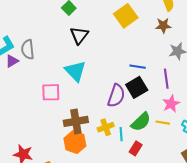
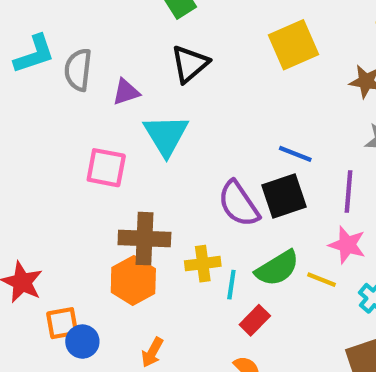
purple triangle: (12, 61) -> (126, 92), moved
purple semicircle: (116, 96) -> (239, 204), turned 115
pink star: (171, 104) -> (347, 245), turned 30

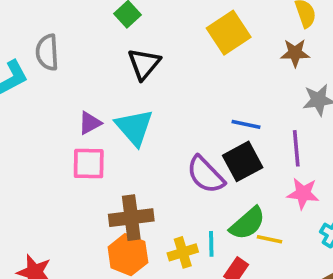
gray semicircle: (78, 70) -> (47, 52), moved
purple triangle: (126, 92) -> (90, 123), moved
yellow cross: (203, 264) -> (183, 252), moved
yellow line: (321, 280) -> (269, 239), moved

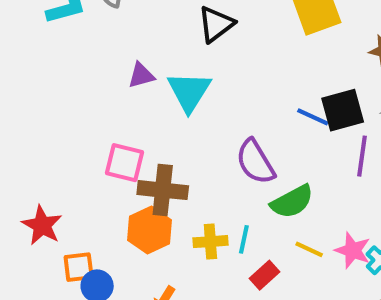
black square: (243, 161) -> (343, 110), moved
pink square: (89, 163) -> (124, 163), moved
pink star: (303, 193) -> (353, 250), moved
green semicircle: (248, 223) -> (292, 202), moved

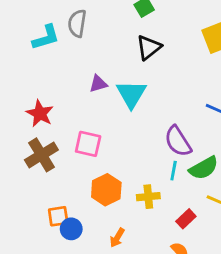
brown cross: (163, 190) -> (41, 155), moved, turned -36
red star: (42, 225) -> (40, 114), moved
cyan line: (244, 239) -> (174, 171), moved

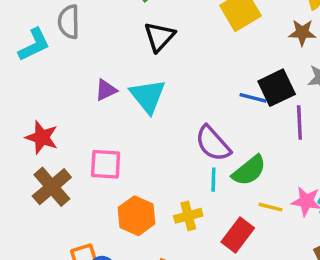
red rectangle: (186, 219) -> (238, 235), size x1.4

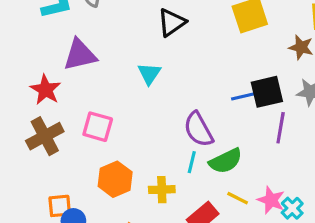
purple triangle: (106, 90) -> (80, 55), moved, size x1.6
cyan triangle: (148, 96) -> (149, 74), size x0.7
blue line: (253, 98) -> (244, 96), turned -40

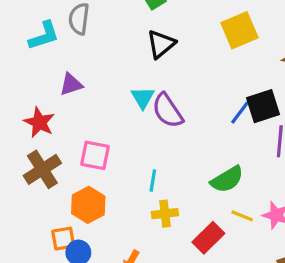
purple triangle: (80, 55) -> (71, 84), size x0.7
blue line: (244, 96) -> (240, 113), turned -35
purple semicircle: (198, 129) -> (168, 111), moved
cyan line: (192, 162) -> (153, 180), moved
orange hexagon: (115, 179) -> (88, 205), moved

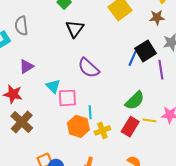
cyan triangle: (143, 98) -> (53, 86), moved
pink square: (95, 155) -> (67, 98), moved
orange hexagon: (88, 205) -> (78, 126), moved
red rectangle: (208, 238) -> (130, 127), moved

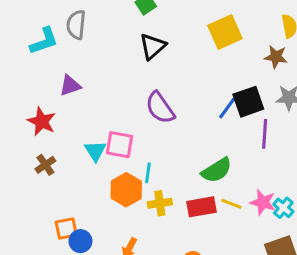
cyan triangle: (53, 86) -> (95, 151), moved
brown cross: (22, 122) -> (45, 165), size x0.6
red rectangle: (130, 127) -> (201, 207), turned 36

